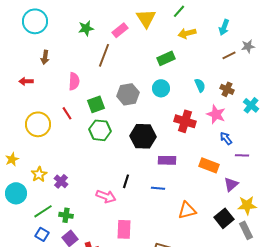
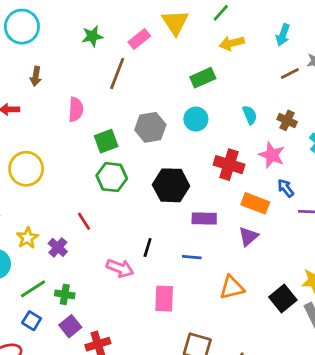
red line: (67, 113) -> (84, 221), moved
orange rectangle: (209, 165) -> (255, 203), moved
purple triangle: (231, 184) -> (248, 236), moved
pink rectangle: (124, 229) -> (164, 299), moved

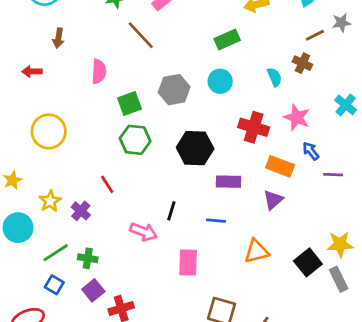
brown line: (117, 74) -> (141, 35), turned -64
brown cross: (287, 120) -> (302, 63), moved

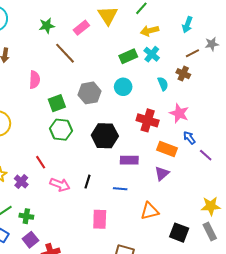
cyan cross: (346, 105) -> (152, 54), moved
purple line: (333, 175) -> (206, 155), turned 40
pink arrow: (143, 232) -> (60, 185), moved
black square: (308, 262) -> (179, 233), moved, turned -30

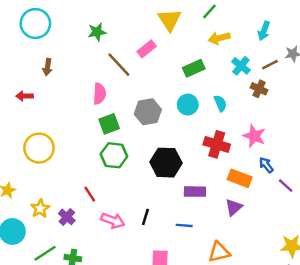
pink rectangle: (81, 28) -> (147, 49), moved
cyan cross: (152, 54) -> (241, 66), moved
pink semicircle: (34, 80) -> (99, 94), moved
cyan semicircle: (163, 84) -> (220, 103), moved

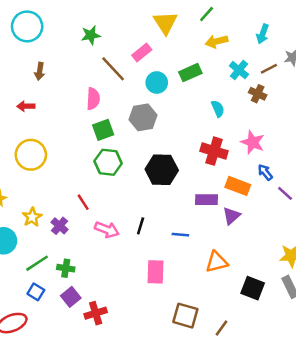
red arrow: (24, 96) -> (26, 106), moved
cyan circle: (188, 105) -> (157, 83), moved
purple rectangle: (195, 192) -> (207, 200), moved

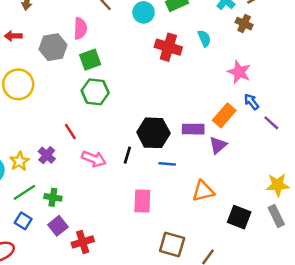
gray hexagon: (143, 117) -> (53, 47), moved
red cross: (214, 151) -> (168, 47), moved
black hexagon: (162, 170) -> (153, 133), moved
orange rectangle: (238, 186) -> (224, 115), turned -70
yellow star: (32, 217) -> (19, 161), moved

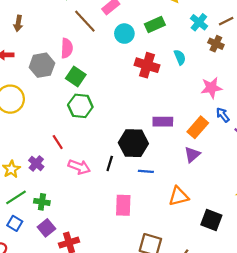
green square: (90, 60) -> (76, 76), turned -36
pink star: (239, 72) -> (211, 88), turned -30
purple rectangle: (193, 129) -> (163, 122), moved

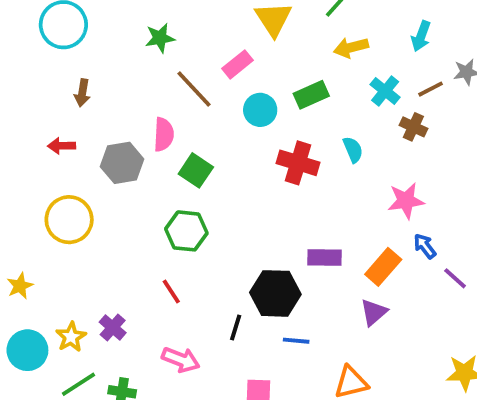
green square: (76, 76) -> (196, 170), moved
red line: (58, 142) -> (171, 292), moved
pink arrow: (79, 167) -> (181, 360), moved

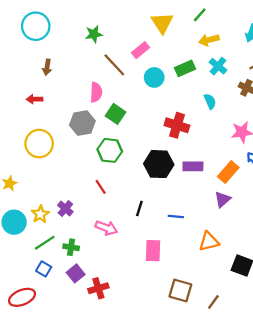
cyan cross: (385, 91) -> (218, 66), moved
gray hexagon: (122, 163) -> (82, 123), moved
red cross: (298, 163) -> (177, 125), moved
black hexagon: (275, 293) -> (159, 164), moved

